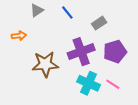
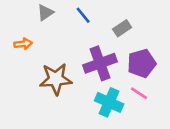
pink line: (113, 84) -> (139, 93), moved

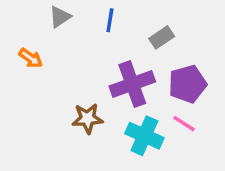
blue line: (83, 15) -> (110, 20), turned 48
orange arrow: (23, 44) -> (31, 58), turned 42
brown star: (56, 79) -> (88, 118), moved, size x0.7

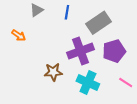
gray rectangle: (162, 37) -> (98, 23), size x1.6
pink line: (184, 124) -> (126, 83), moved

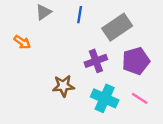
purple cross: (81, 51) -> (96, 61), size x0.7
pink line: (126, 83) -> (140, 98), moved

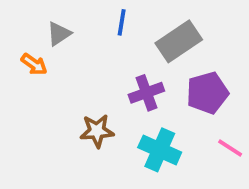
gray triangle: (43, 12) -> (59, 34), moved
pink line: (140, 98) -> (230, 148), moved

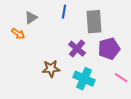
gray rectangle: (179, 41) -> (94, 22), turned -60
purple cross: (146, 93) -> (77, 49), turned -30

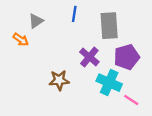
pink line: (121, 78) -> (131, 100), moved
cyan cross: (84, 79) -> (109, 83), moved

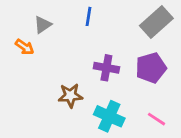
gray rectangle: (109, 26) -> (156, 22), moved, turned 52
purple cross: (89, 57) -> (106, 68), turned -30
cyan cross: (109, 83) -> (109, 116), moved

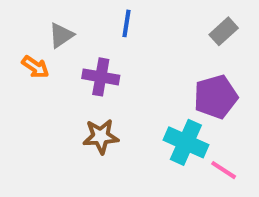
gray rectangle: (156, 22) -> (224, 31), size x0.6
purple cross: (106, 68) -> (101, 77), moved
cyan cross: (109, 116) -> (186, 142), moved

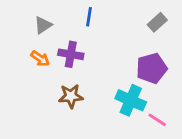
orange arrow: (35, 67) -> (40, 59), moved

